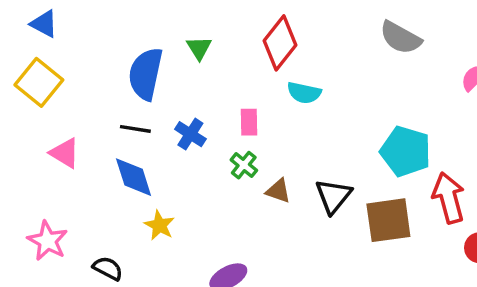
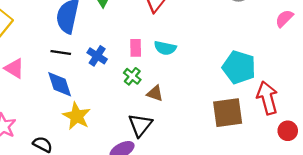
cyan semicircle: (304, 93) -> (165, 48), moved
black triangle: (333, 196) -> (140, 125), moved
yellow star: (159, 225) -> (77, 116), size x1.4

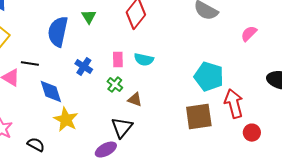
black line: (61, 52) -> (30, 64), moved

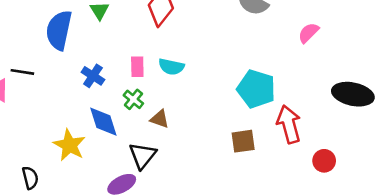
blue diamond: (51, 92) -> (103, 122), moved
brown square: (199, 117) -> (243, 141), size x0.7
red circle: (252, 133) -> (324, 161), moved
black semicircle: (36, 145) -> (30, 178), turned 48

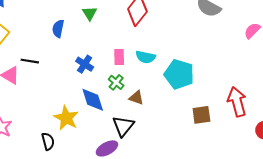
blue semicircle: (59, 30) -> (58, 29), size x0.6
cyan pentagon: (256, 89) -> (179, 74), moved
black semicircle: (30, 178) -> (48, 141), moved

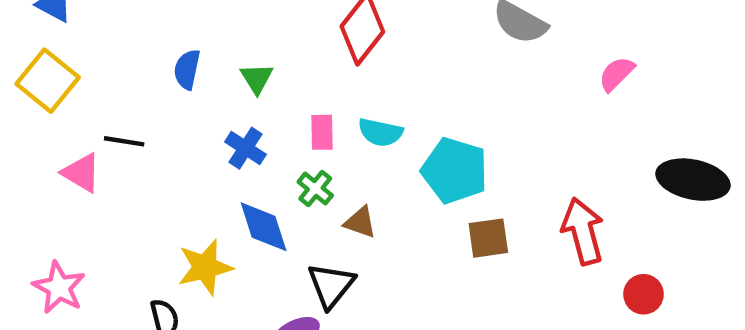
green triangle: (90, 13) -> (257, 78), moved
brown square: (201, 115) -> (488, 238), moved
yellow star: (66, 118) -> (205, 267), turned 30

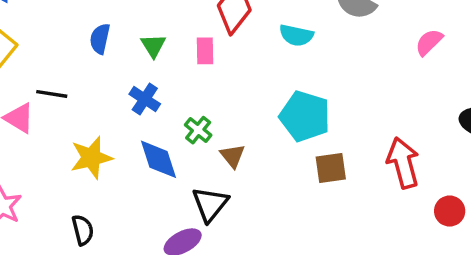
pink rectangle: (322, 132) -> (205, 51), moved
cyan semicircle: (380, 132) -> (296, 35), moved
brown triangle: (360, 222) -> (233, 156), turned 32
yellow star: (205, 267) -> (91, 158), moved

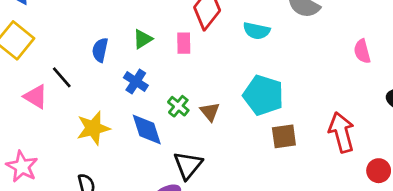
blue semicircle: (100, 39) -> (100, 50), moved
pink semicircle: (429, 42) -> (362, 51), moved, turned -60
green triangle: (153, 46) -> (143, 39), turned 30
black line: (52, 94) -> (62, 77), turned 40
brown triangle: (233, 156) -> (210, 112), moved

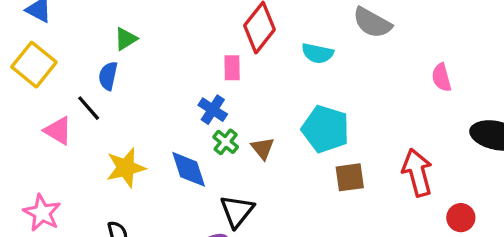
green triangle: (143, 39) -> (126, 39), moved
blue semicircle: (100, 50) -> (108, 76), moved
blue cross: (136, 82) -> (213, 110), moved

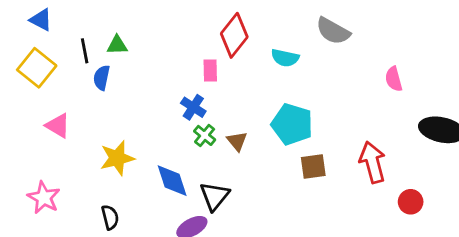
green triangle: (126, 39) -> (117, 45), turned 30
black line: (89, 108) -> (85, 51), moved, turned 30
blue diamond: (189, 169) -> (172, 181), moved

